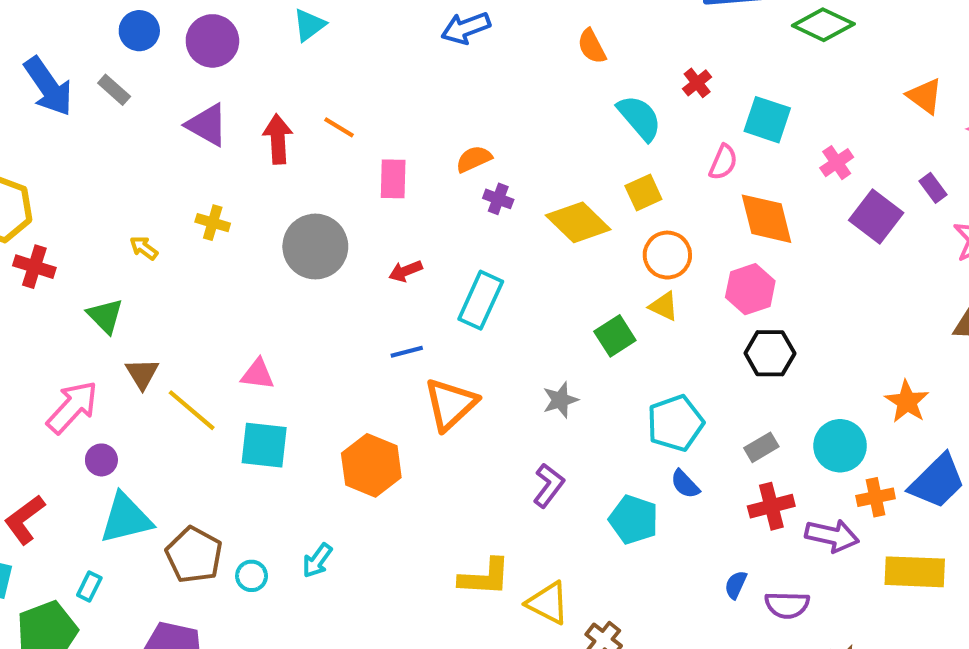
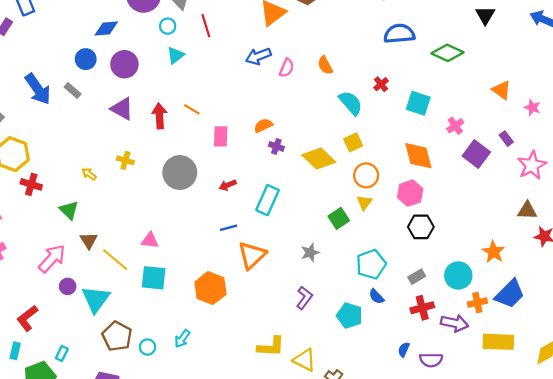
pink semicircle: (723, 162) -> (287, 68), moved
yellow triangle: (664, 306) -> (364, 202), turned 42
cyan triangle: (126, 518) -> (96, 299), moved, turned -40

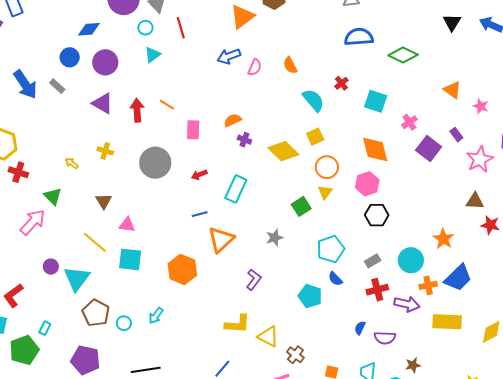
black triangle: (485, 15) -> (452, 22), moved
brown triangle: (89, 241) -> (104, 201), moved
pink arrow: (52, 259) -> (33, 222), moved
purple L-shape: (304, 298) -> (254, 280), moved

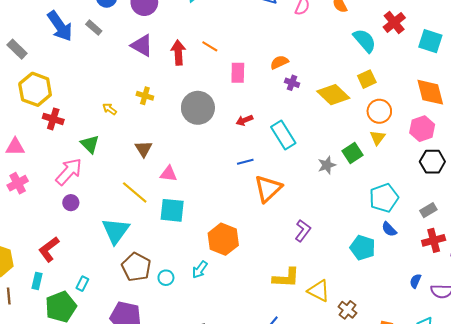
red cross: (341, 83) -> (394, 22), size x1.5
cyan rectangle: (236, 189) -> (283, 135), turned -56
gray star: (275, 238) -> (327, 165), moved
purple circle: (51, 267) -> (71, 203), moved
orange hexagon: (182, 269) -> (223, 239), moved

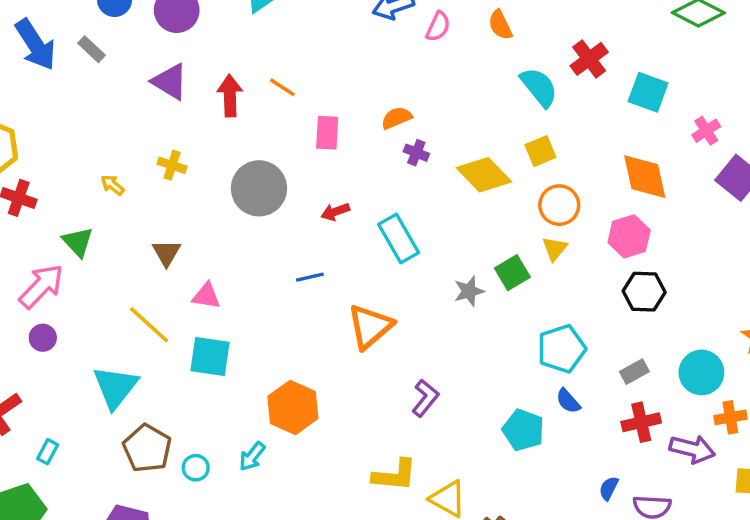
blue line: (245, 162) -> (310, 277), moved
cyan rectangle: (82, 284) -> (48, 452), moved

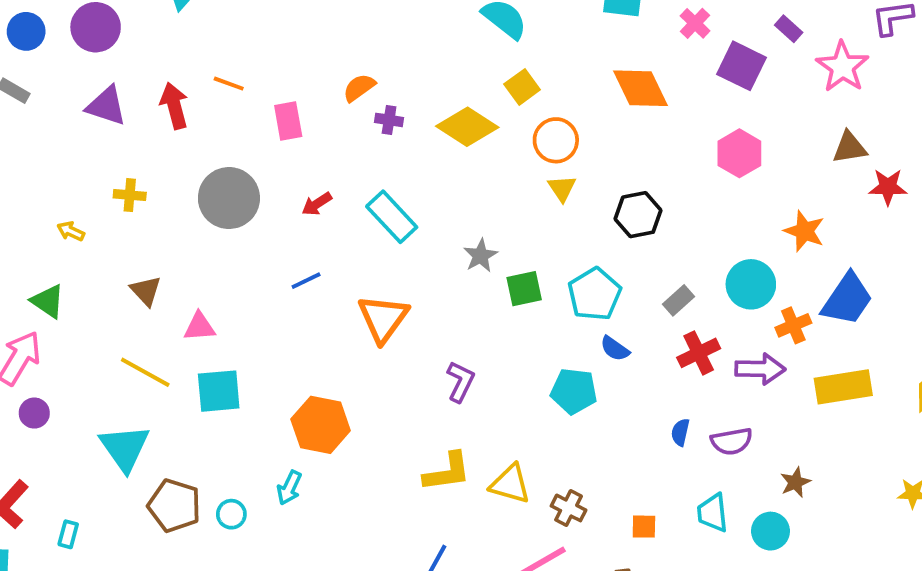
pink hexagon: (629, 236) -> (739, 153), moved
green square: (512, 273) -> (524, 289), moved, turned 32
black hexagon: (644, 292) -> (638, 215), moved

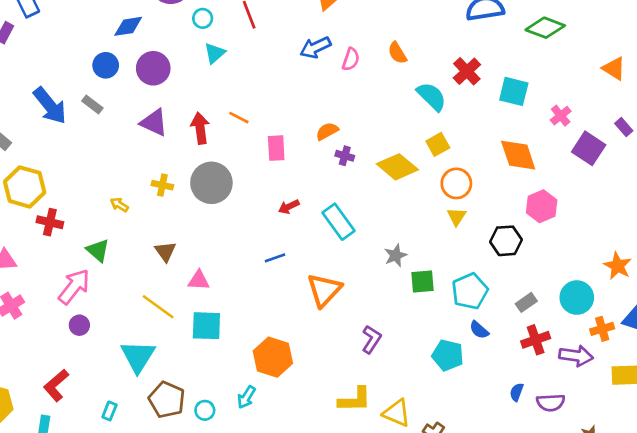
pink hexagon: (739, 153) -> (542, 206), moved
gray circle: (229, 198) -> (211, 183), moved
cyan rectangle: (68, 534) -> (109, 411), moved

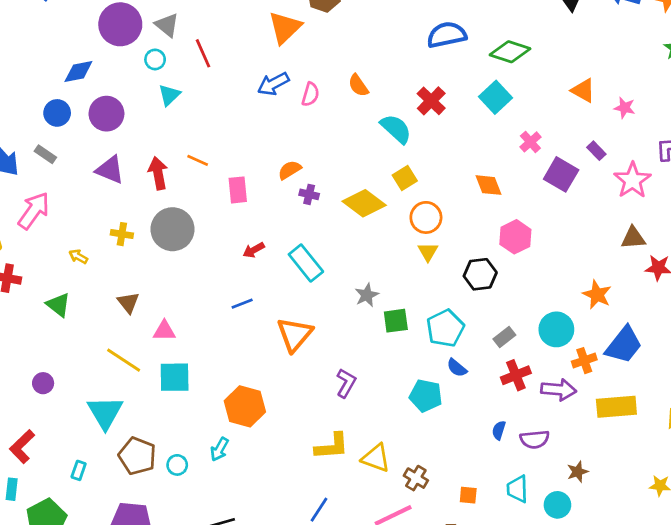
cyan square: (514, 91) -> (496, 97), moved, turned 36
orange diamond: (518, 155) -> (489, 185), size x0.7
pink arrow: (74, 287) -> (34, 211), moved

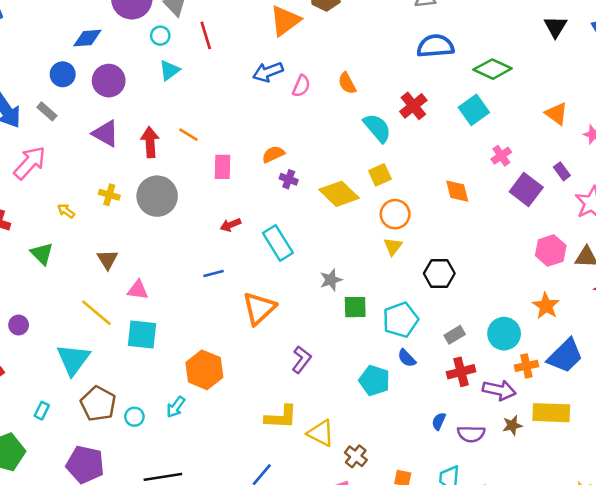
pink hexagon: (515, 237) -> (551, 251), moved
brown star: (578, 472) -> (512, 425), moved

